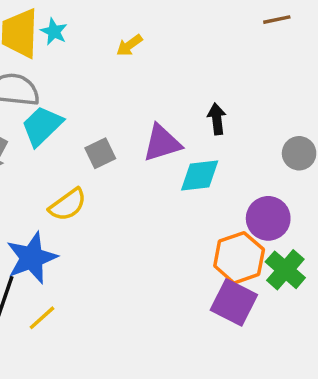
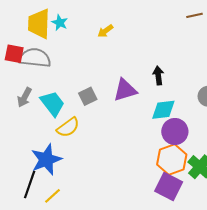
cyan trapezoid: (42, 126) -> (53, 104), moved, turned 96
cyan diamond: (200, 176) -> (163, 110), moved
purple circle: (268, 218) -> (175, 132), moved

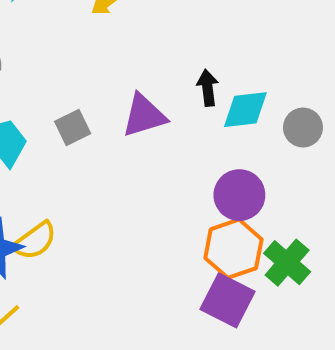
cyan diamond: (163, 110) -> (245, 110), moved
yellow semicircle: (68, 127) -> (35, 241), moved

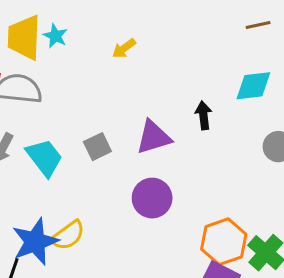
cyan diamond: (245, 110) -> (253, 86), moved
purple circle: (239, 195) -> (152, 198), moved

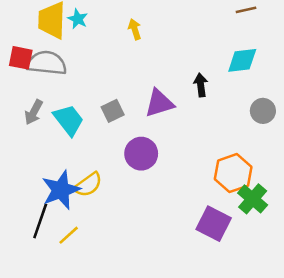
yellow arrow: (124, 48) -> (135, 29), turned 108
purple circle: (152, 198) -> (141, 154), moved
orange hexagon: (224, 242) -> (233, 173), moved

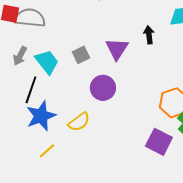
purple triangle: (159, 103) -> (117, 49), turned -40
yellow semicircle: (88, 185) -> (79, 122), moved
black line: (40, 221) -> (31, 90), moved

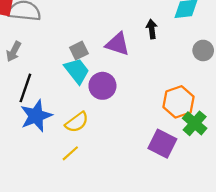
purple triangle: (117, 49) -> (117, 44), turned -45
cyan trapezoid: (47, 62) -> (77, 71), moved
yellow line: (47, 151) -> (70, 153), moved

